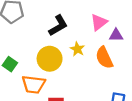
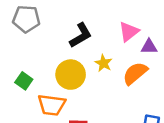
orange semicircle: (104, 58) -> (135, 73), turned 75

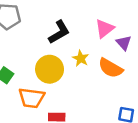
purple triangle: (149, 47) -> (124, 43), turned 49
orange semicircle: (135, 73) -> (111, 68), turned -110

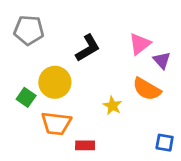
yellow star: (81, 58) -> (112, 106), moved
yellow circle: (50, 69) -> (55, 82), moved

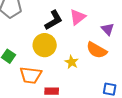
pink triangle: (140, 44) -> (78, 17), moved
yellow circle: (55, 82) -> (45, 45), moved

